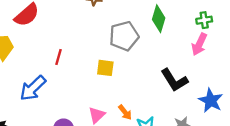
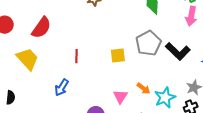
gray pentagon: (124, 36) -> (148, 43), moved
blue arrow: (33, 88) -> (62, 87), size x0.7

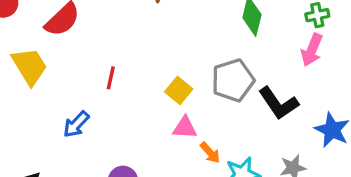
yellow square: (118, 56) -> (179, 90), turned 35
pink triangle: (120, 97) -> (185, 128), moved, turned 49

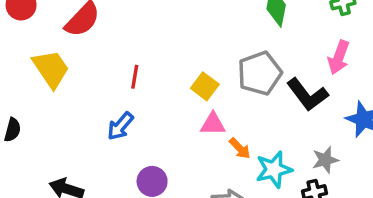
pink arrow: (312, 50) -> (339, 57), moved
blue arrow: (76, 124) -> (120, 126), moved

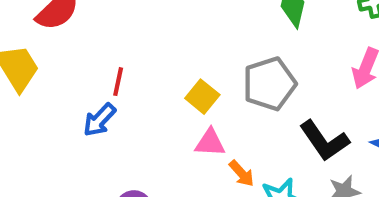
black L-shape: (307, 95) -> (324, 141), moved
blue arrow: (120, 126) -> (99, 120), moved

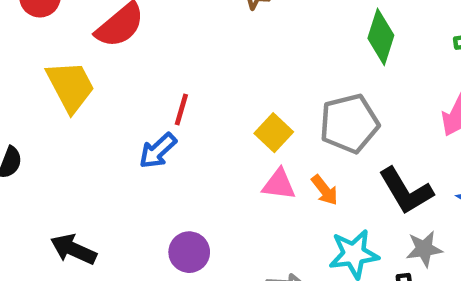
orange arrow: (242, 173) -> (325, 190), moved

